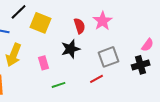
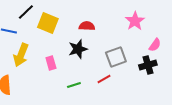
pink star: (103, 21) -> (135, 21), moved
red semicircle: (80, 26) -> (87, 26), turned -70
green line: (59, 85) -> (74, 85), moved

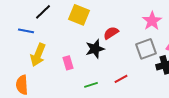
yellow square: (48, 23) -> (79, 15), moved
red semicircle: (87, 26) -> (111, 33), moved, turned -35
gray square: (116, 57) -> (146, 49), moved

